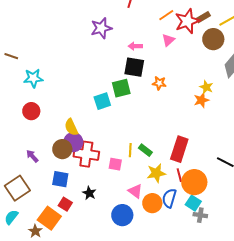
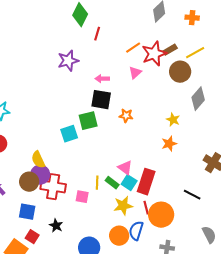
orange star: (201, 100) -> (169, 144), moved
pink triangle: (135, 191) -> (125, 168), moved
cyan square: (193, 203) -> (129, 183), moved

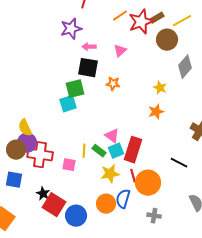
purple star: (68, 61) -> (71, 29), moved
pink triangle: (135, 73) -> (120, 51), moved
cyan square: (69, 134) -> (68, 104), moved
cyan square: (129, 183) -> (116, 151), turned 35
red square: (32, 237) -> (54, 205), moved, size x1.6

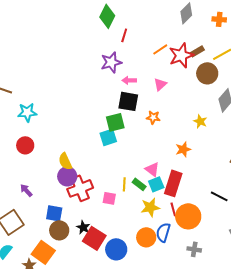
orange star: (156, 112) -> (183, 149), moved
brown circle: (16, 150) -> (59, 230), moved
red cross: (40, 155) -> (80, 188), turned -30

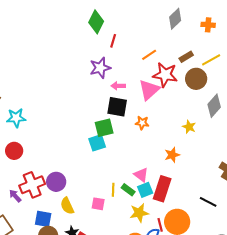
red star: (181, 55) -> (165, 75), moved, turned 30
pink triangle: (160, 84) -> (149, 90), size x1.6
yellow semicircle: (65, 161) -> (67, 206), moved
red cross: (80, 188) -> (32, 185), moved
red line: (173, 209) -> (160, 225), moved

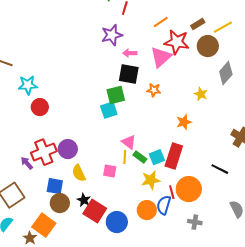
red circle: (14, 151) -> (40, 107), moved
pink triangle: (141, 175) -> (129, 142), moved

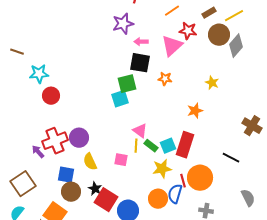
red star: (177, 42) -> (188, 31), size x0.7
gray diamond: (226, 73) -> (236, 46), moved

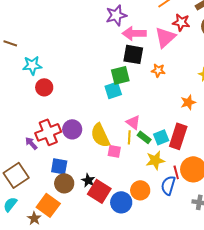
pink arrow: (141, 42) -> (134, 33), size x1.6
yellow semicircle: (90, 162) -> (100, 135), moved, size x1.4
orange circle: (158, 199) -> (140, 190), moved

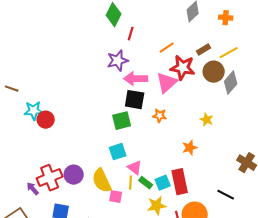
red star: (181, 22) -> (183, 68), size x1.4
red circle: (44, 87) -> (46, 120), moved
cyan square: (113, 90) -> (118, 152), moved
red rectangle: (178, 136) -> (180, 182), turned -30

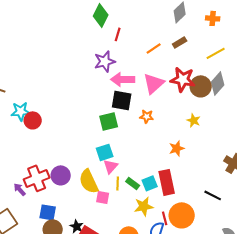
brown rectangle: (204, 50) -> (180, 42), moved
red star: (183, 68) -> (183, 79), moved
brown circle: (214, 72) -> (201, 86), moved
pink triangle: (135, 168) -> (111, 166), moved, turned 35

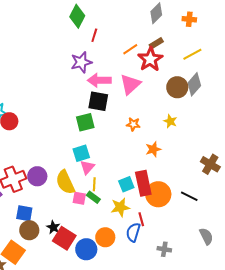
red star: (183, 79) -> (150, 59), moved, turned 30
orange star: (147, 116) -> (133, 124), moved
green rectangle: (133, 183) -> (93, 197), moved
orange circle: (182, 215) -> (158, 194), moved

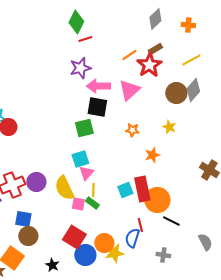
red line: (94, 35) -> (85, 39), moved, turned 56
black line: (189, 196) -> (171, 221), moved
yellow star: (120, 207) -> (114, 253), moved
black star: (53, 227) -> (52, 265), moved
red square: (64, 238) -> (74, 237), moved

